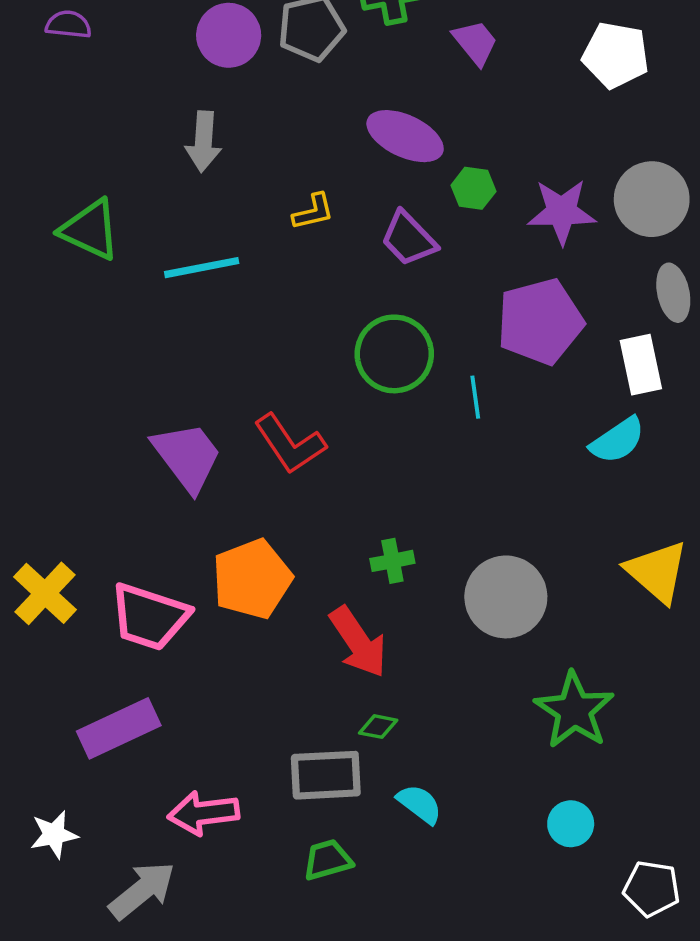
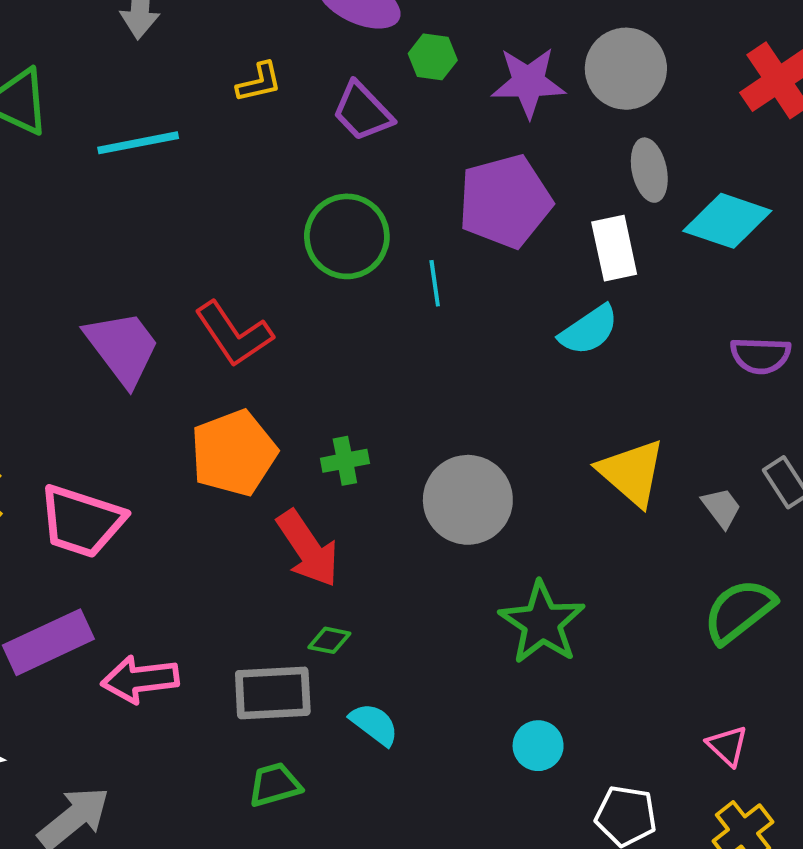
orange pentagon: (252, 579) -> (234, 453), moved
pink arrow: (203, 813) -> (140, 679), moved

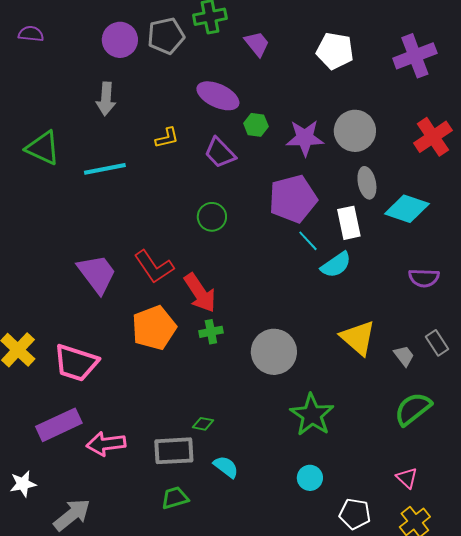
green circle: (347, 236) -> (212, 217), size x0.7
cyan line: (435, 283) -> (308, 241), moved, turned -35
red arrow: (308, 549) -> (200, 293), moved

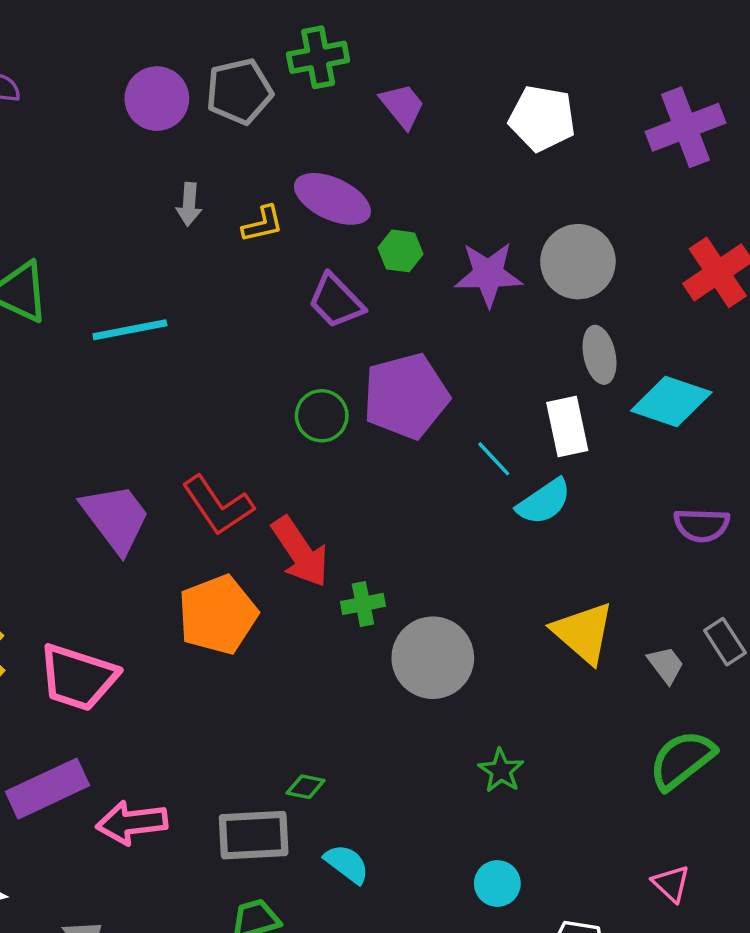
gray arrow: (106, 99) -> (189, 204), moved, size x0.7
yellow L-shape: (167, 138) -> (263, 224), moved
purple pentagon: (293, 199) -> (406, 396), moved
green cross: (211, 332) -> (363, 604), moved
green star: (312, 415) -> (501, 771), size x0.6

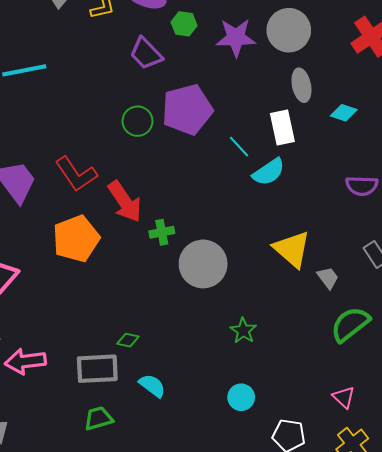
cyan diamond: (671, 401) -> (344, 113), size x0.6
gray trapezoid: (666, 665) -> (328, 278), moved

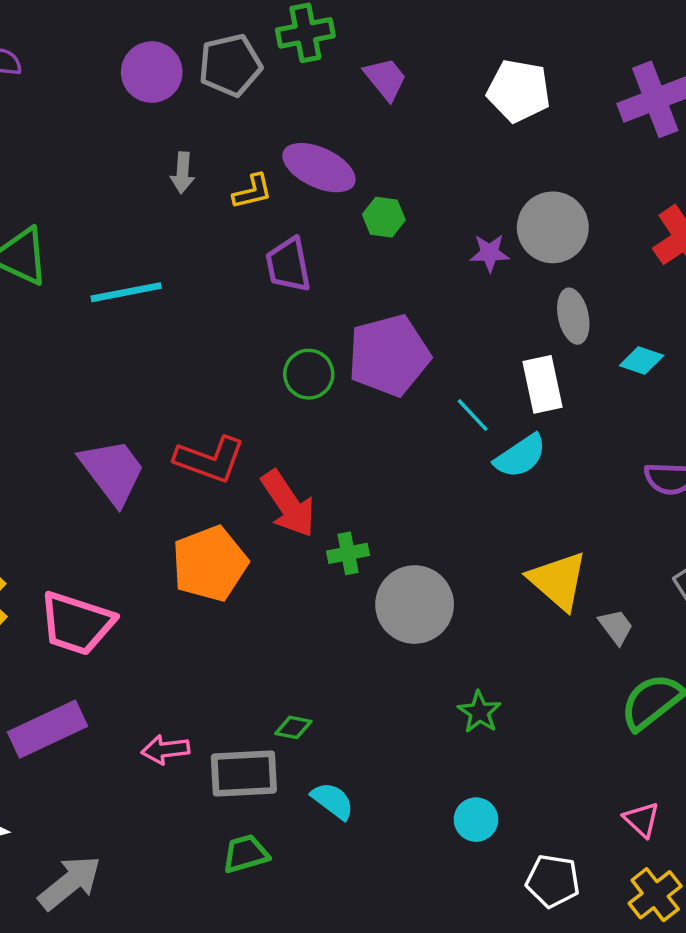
purple star: (236, 38) -> (490, 253), moved, size x0.6
purple trapezoid: (146, 53) -> (288, 265), moved, turned 33
red L-shape: (76, 174) -> (210, 459), turned -36
pink arrow: (25, 361) -> (165, 750), moved, size x0.7

